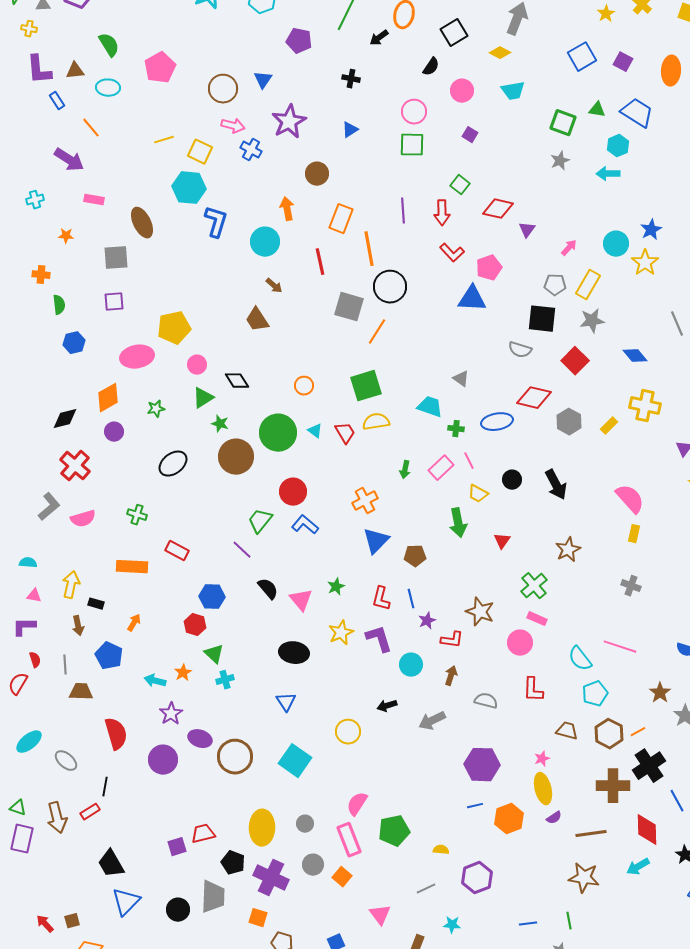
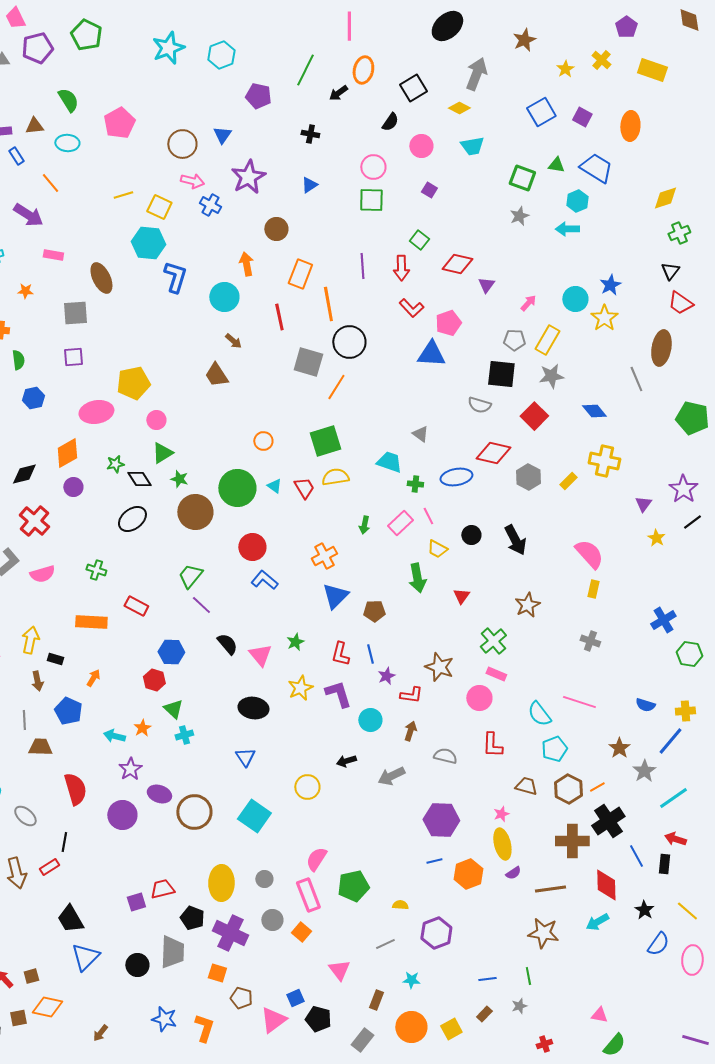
black diamond: (237, 381) -> (139, 479), moved
green trapezoid: (260, 521) -> (190, 576), moved

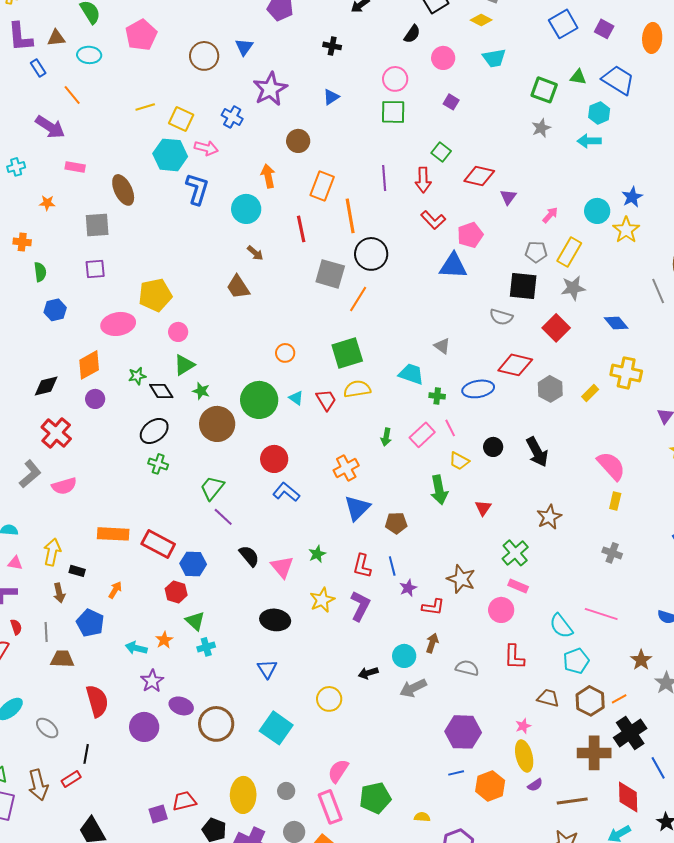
pink arrow: (192, 181) -> (206, 148), moved
green cross: (96, 570) -> (158, 464), moved
red rectangle: (136, 606) -> (158, 544), moved, size x1.4
purple L-shape: (338, 694) -> (360, 606), turned 44
cyan circle: (370, 720) -> (404, 656), moved

